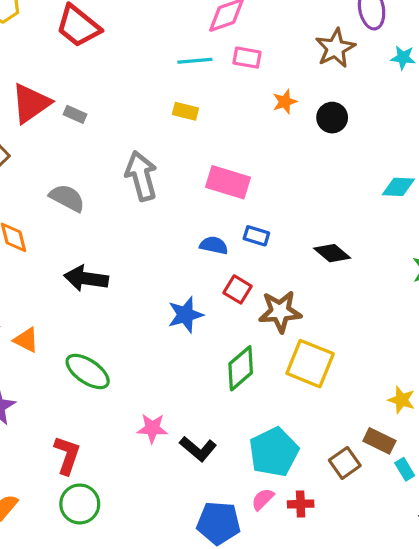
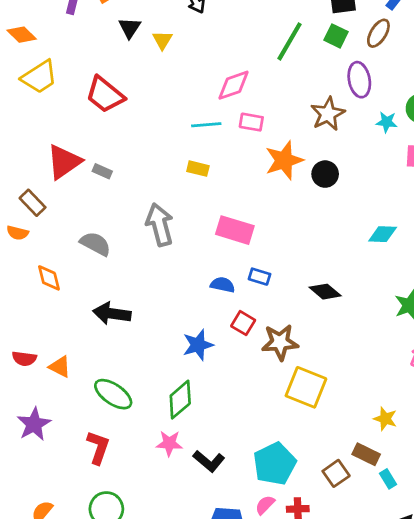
orange star: (285, 102) -> (284, 160), size x1.8
green diamond: (241, 368) -> (180, 400), moved
red L-shape: (67, 455) -> (98, 447), moved

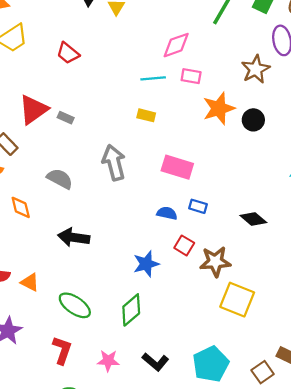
red trapezoid: (105, 95) -> (68, 53), size x0.7
pink star: (169, 443) -> (108, 361), moved

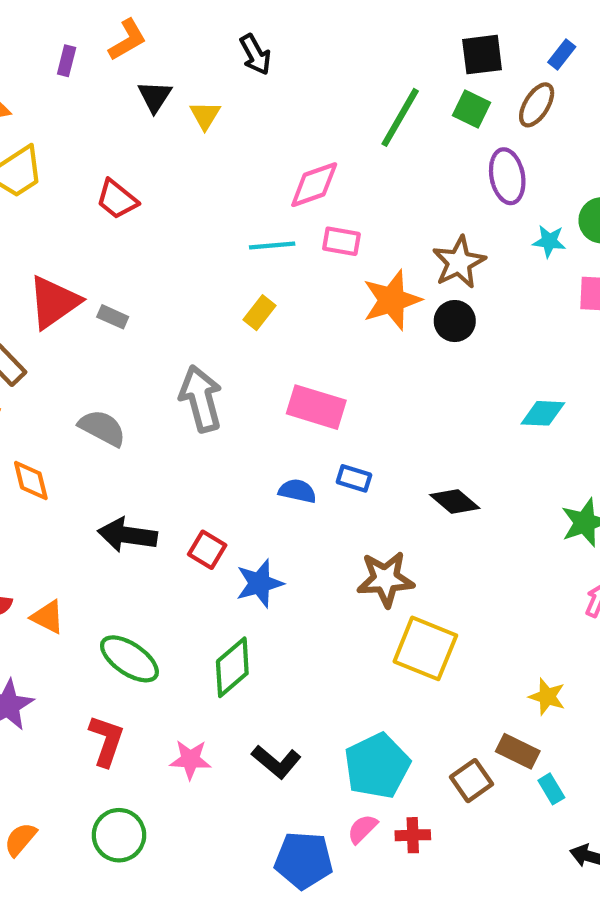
brown star: (256, 69) -> (459, 262), moved
yellow rectangle: (146, 115) -> (260, 313), turned -66
red square: (184, 245) -> (207, 550), moved

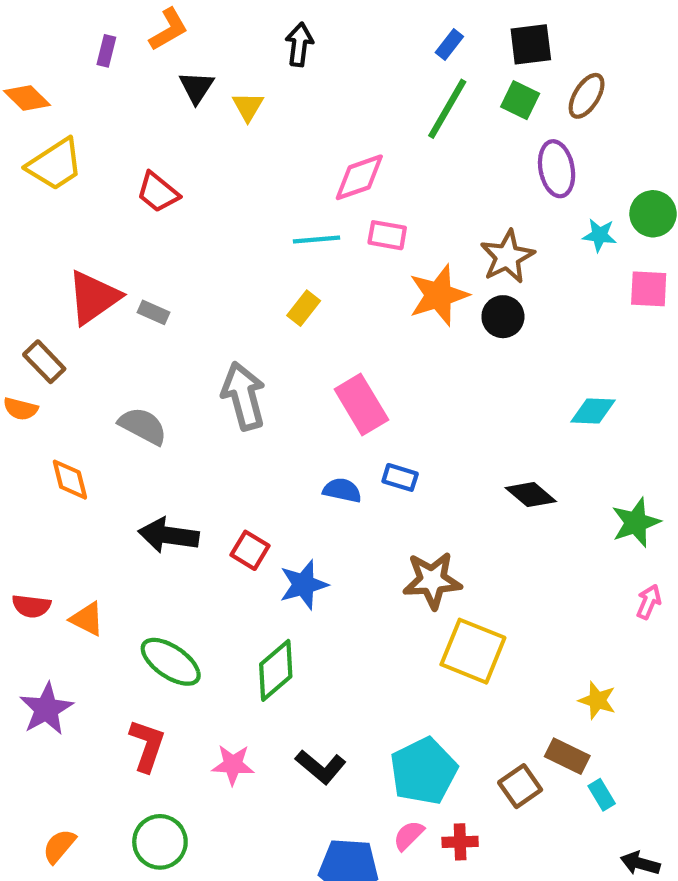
black arrow: (255, 55) -> (299, 44), turned -144
blue rectangle: (562, 55) -> (449, 44), moved
pink rectangle: (316, 407) -> (361, 405), turned 42
black diamond: (455, 501) -> (531, 495), moved

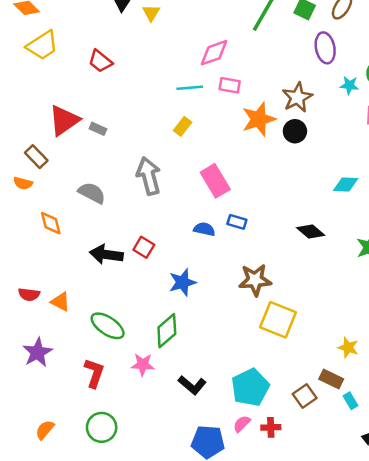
red square: (250, 550) -> (144, 247), moved
pink star: (233, 765) -> (143, 365), moved

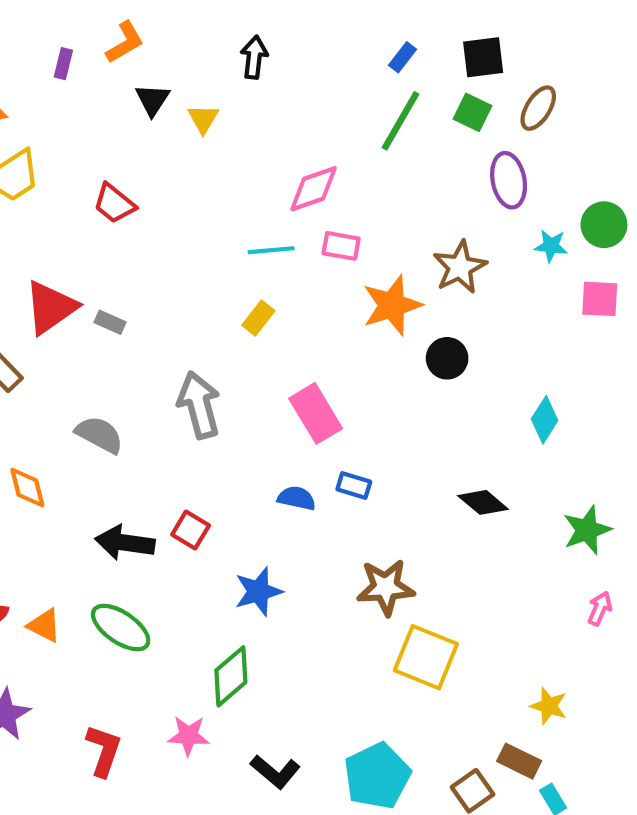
black circle: (295, 131) -> (447, 358), moved
cyan diamond: (346, 184) -> (545, 420), turned -60
green ellipse: (108, 326) -> (121, 628), moved

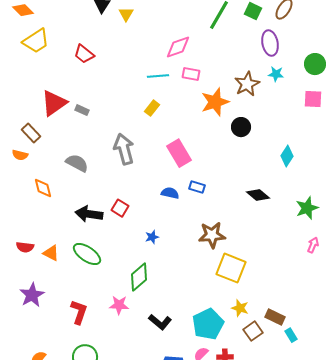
cyan star: (551, 246) -> (276, 74), moved
blue star: (258, 591) -> (152, 237), size x0.6
yellow star: (549, 706) -> (240, 308), moved

